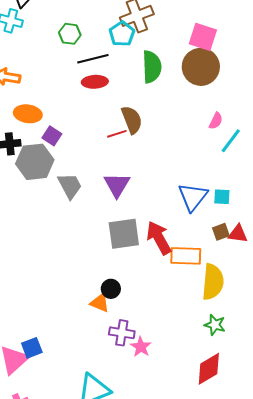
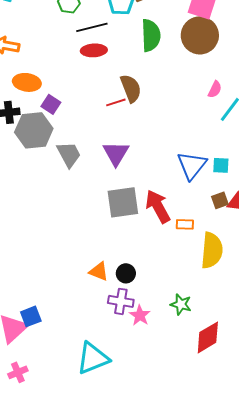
orange rectangle: (186, 256) -> (185, 224), size x0.6
black circle: (111, 289) -> (126, 273), moved
green star: (215, 325) -> (181, 304), moved

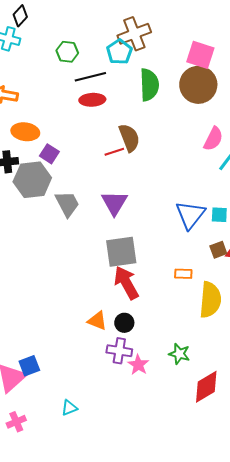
pink semicircle: (215, 89) -> (213, 139), size x1.4
red arrow: (158, 206) -> (126, 283), moved
cyan triangle: (93, 358) -> (69, 408), moved, size x0.5

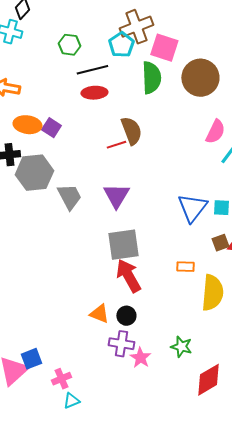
pink square: (200, 55) -> (164, 48), moved
purple square: (49, 154) -> (51, 128), moved
pink cross: (16, 422) -> (61, 379), moved

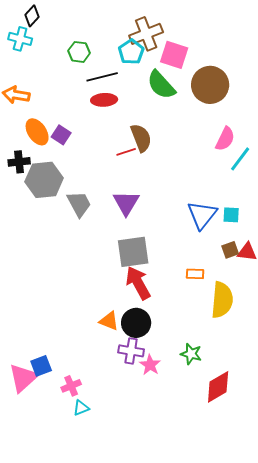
green semicircle: (151, 78) -> (161, 85), turned 140
orange ellipse: (27, 125) -> (37, 132), turned 48
black circle: (126, 316) -> (136, 323), size x1.5

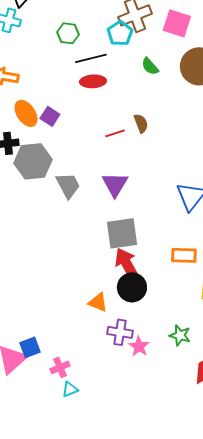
pink square: (174, 55) -> (177, 23), moved
green semicircle: (161, 85) -> (150, 66), size x0.6
brown semicircle: (141, 138) -> (141, 123), moved, size x0.7
orange rectangle: (195, 274) -> (184, 255), size x1.4
black circle: (136, 323) -> (132, 287), moved

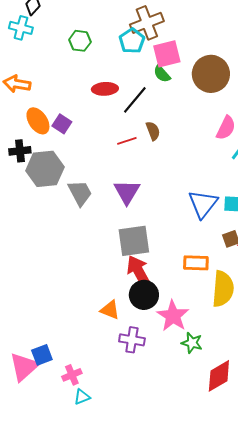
pink square: (177, 23) -> (167, 54), moved, turned -32
black line: (91, 58) -> (135, 100), moved, turned -36
pink star: (139, 346) -> (173, 316), moved, size x1.5

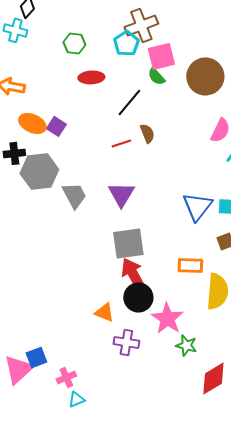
red ellipse: (105, 89) -> (91, 77), moved
orange ellipse: (38, 121) -> (32, 123), turned -32

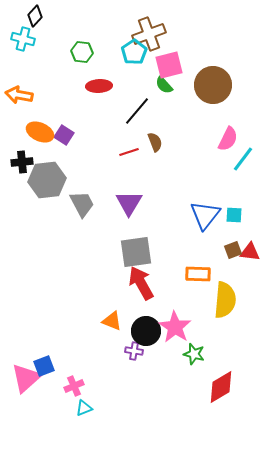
black circle: (138, 297) -> (146, 331), moved
purple cross: (126, 342) -> (134, 351), size x0.7

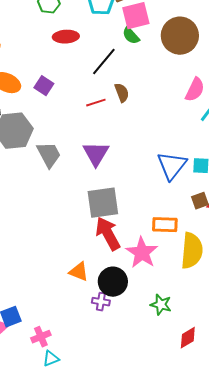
purple square: (64, 135) -> (44, 86), moved
pink star: (175, 327) -> (142, 253), moved
red diamond: (221, 387) -> (188, 338), size x0.7

